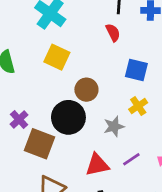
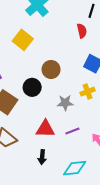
yellow square: (57, 57) -> (23, 40), moved
black circle: (68, 117) -> (32, 87), size x0.7

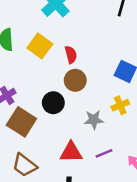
red semicircle: (82, 31) -> (71, 55), moved

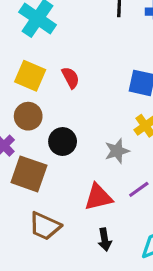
brown circle: (75, 80) -> (28, 116), moved

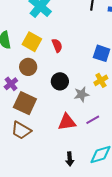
black circle: (63, 142) -> (60, 81), moved
brown trapezoid: (45, 226) -> (21, 130), moved
black arrow: (105, 240) -> (70, 159), moved

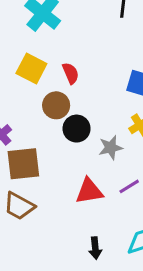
brown circle: (28, 67) -> (56, 105), moved
brown square: (25, 103) -> (23, 164), turned -30

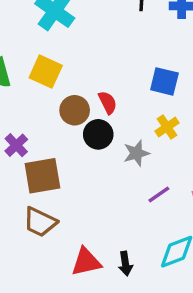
red semicircle: (71, 73) -> (108, 103), moved
red triangle: (89, 191) -> (86, 262), moved

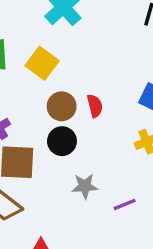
black circle: (98, 134) -> (62, 141), moved
gray star: (136, 153) -> (85, 186), moved

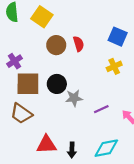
black circle: (62, 141) -> (57, 84), moved

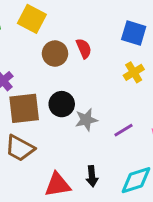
black arrow: (72, 150) -> (92, 176), moved

